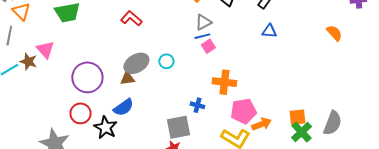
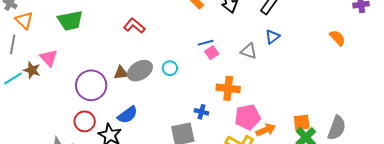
gray triangle: (203, 22) -> (249, 51), moved, turned 48
blue triangle: (269, 31) -> (272, 37), turned -42
brown triangle: (127, 78) -> (121, 73), moved

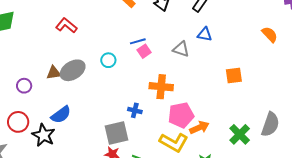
blue triangle: (272, 37) -> (205, 34), turned 49
cyan circle: (170, 68) -> (108, 60), moved
purple circle: (91, 85) -> (24, 86), size x0.5
orange square: (302, 122) -> (234, 75), moved

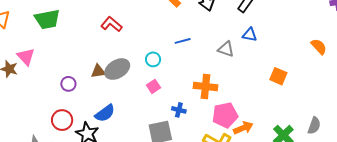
orange semicircle: (270, 34) -> (319, 47), moved
pink square: (144, 51) -> (153, 86), moved
orange square: (234, 75) -> (278, 76), turned 30
gray semicircle: (270, 124) -> (314, 126), size x0.7

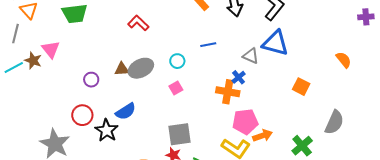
blue triangle: (250, 35) -> (275, 43), size x1.8
blue cross: (179, 110) -> (239, 77), moved, turned 32
gray semicircle: (314, 126) -> (334, 122), moved, size x1.4

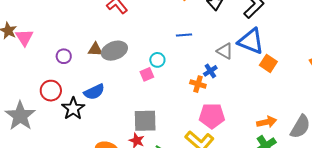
pink triangle: (51, 49) -> (24, 37), moved
cyan circle: (177, 61) -> (157, 60), moved
orange square: (301, 87) -> (268, 63), moved
orange cross: (228, 92) -> (198, 84), size x0.7
orange arrow: (263, 136) -> (267, 122), moved

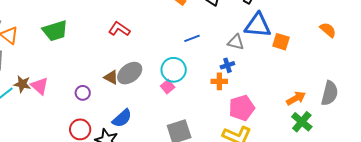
brown triangle: (95, 49) -> (111, 77), turned 42
cyan circle: (157, 60) -> (174, 70), size x1.6
blue cross: (210, 71) -> (227, 65), turned 32

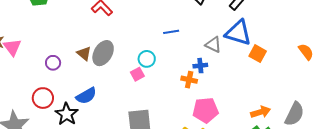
cyan circle: (174, 70) -> (147, 59), size x0.7
gray ellipse: (130, 73) -> (103, 53), turned -35

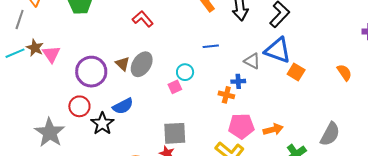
purple circle: (53, 63) -> (91, 72), size x2.0
orange arrow: (261, 112) -> (273, 129), moved

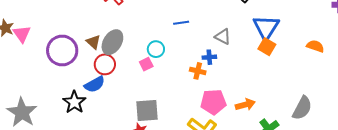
blue triangle: (278, 50) -> (266, 27), moved, turned 44
orange semicircle: (344, 72) -> (315, 46), turned -36
red circle: (79, 106) -> (105, 64), moved

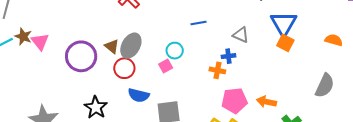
blue semicircle: (95, 84) -> (139, 95), moved, turned 45
orange arrow: (245, 105) -> (266, 102), turned -150
gray semicircle: (302, 108) -> (325, 86), moved

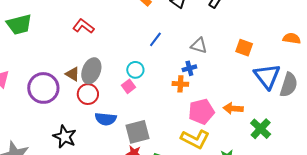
blue line: (199, 23) -> (155, 39), turned -35
blue triangle: (284, 24) -> (267, 76), moved

